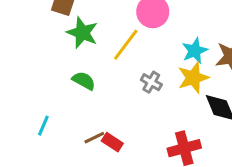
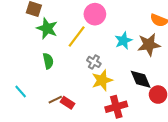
yellow star: (193, 78) -> (102, 80), moved
green semicircle: (84, 81) -> (48, 61), turned 49
cyan line: (43, 126) -> (21, 91), turned -64

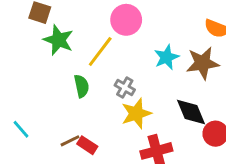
green semicircle: (48, 61) -> (81, 86), moved

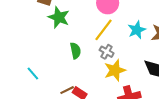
yellow line: (100, 52) -> (103, 30), moved
cyan line: (21, 129) -> (33, 73), moved

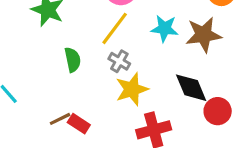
cyan star: (137, 30) -> (165, 28), turned 30

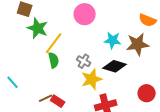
yellow line: (115, 28) -> (54, 43), moved
black diamond: (191, 88) -> (115, 66), moved, turned -50

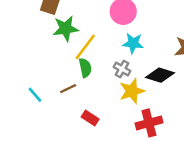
green star: (38, 28) -> (66, 29), turned -30
cyan star: (113, 40) -> (133, 43), moved
brown line: (46, 98) -> (68, 89), moved

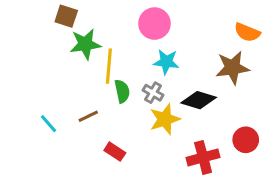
yellow line: (85, 47) -> (109, 66), turned -32
green semicircle: (85, 68) -> (122, 91), moved
red cross: (149, 123) -> (203, 157), moved

